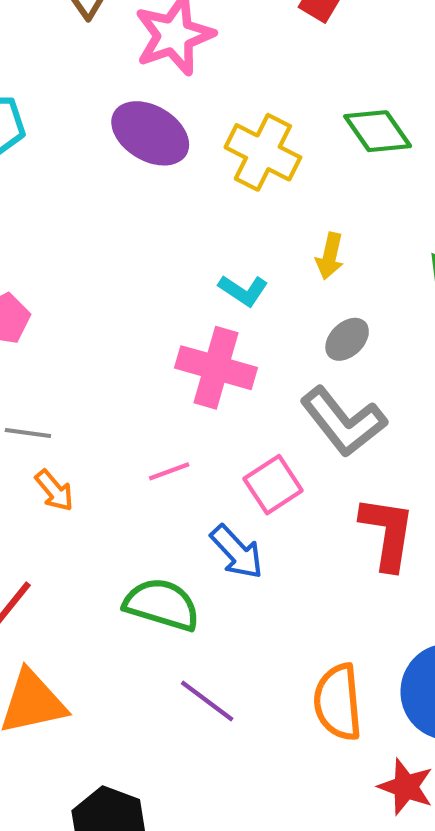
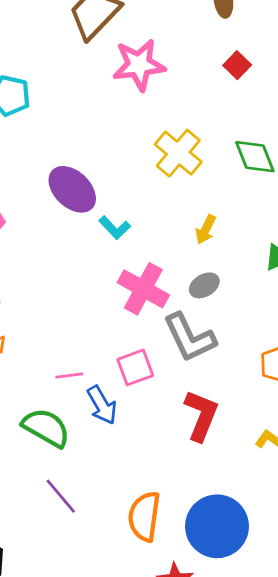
purple ellipse: (150, 133) -> (72, 189), moved
cyan L-shape: (243, 290) -> (115, 228), moved
pink cross: (216, 368) -> (143, 289), moved
pink line: (169, 471) -> (69, 376), moved

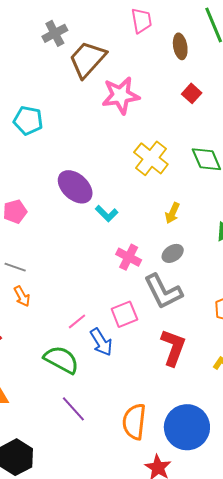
pink cross: (143, 289) -> (129, 257), size x0.7
pink line: (69, 376) -> (77, 321), turned -30

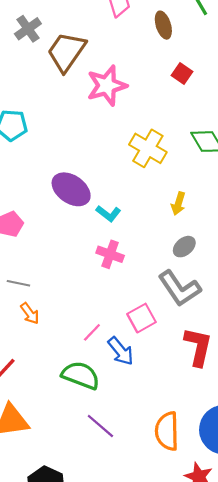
pink cross: (129, 257) -> (110, 254), moved

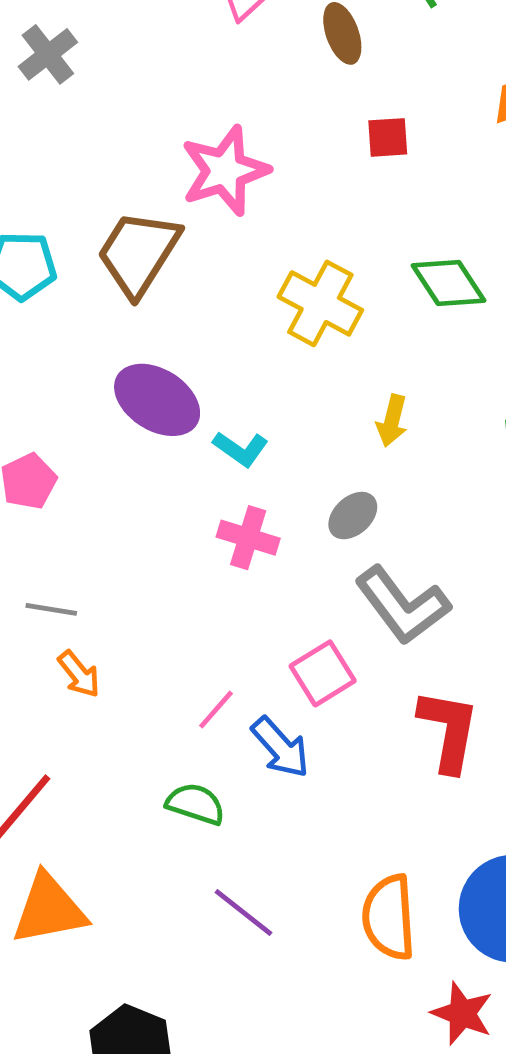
brown trapezoid: (66, 52) -> (138, 253), moved
red square: (182, 74) -> (388, 137), turned -36
gray ellipse: (184, 247) -> (353, 516), moved
green semicircle: (81, 375) -> (196, 804), size x0.7

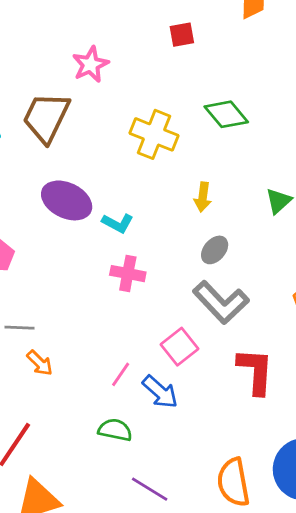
pink star: (225, 171) -> (90, 64), size x0.7
gray ellipse: (353, 516) -> (215, 250), moved

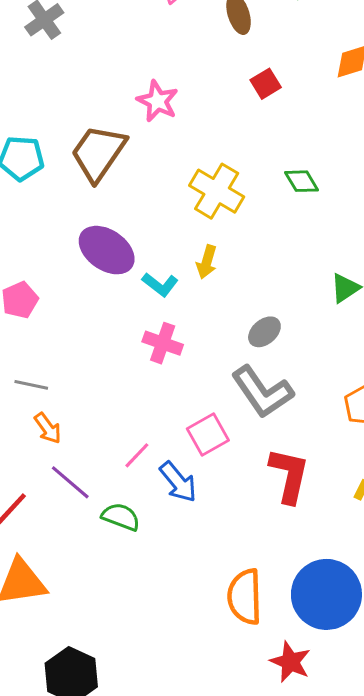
red square: (182, 35) -> (266, 84), turned -30
pink star: (90, 64) -> (157, 101), turned -30
green diamond: (226, 114) -> (301, 181), size x0.7
yellow arrow: (203, 197) -> (207, 262), moved
purple line: (150, 489) -> (70, 482), moved

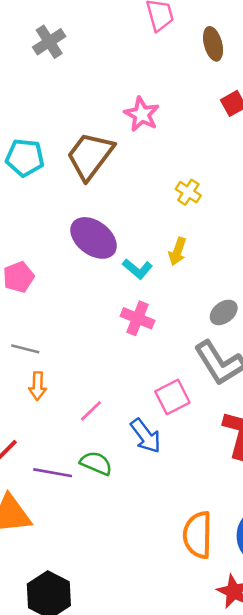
yellow cross: (217, 191) -> (188, 192), size x0.6
orange arrow: (48, 428) -> (38, 386), turned 36
pink line: (137, 455) -> (91, 411), moved
purple line: (70, 482) -> (53, 473), moved, turned -33

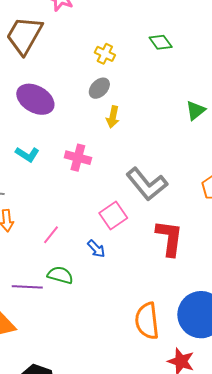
yellow arrow: (177, 251) -> (113, 117), moved
cyan L-shape: (137, 269) -> (27, 154), moved
gray ellipse: (224, 312) -> (99, 88), moved
blue arrow: (146, 436) -> (96, 249), size x0.7

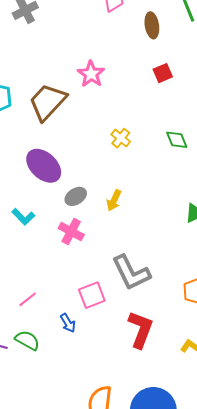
gray ellipse: (99, 88) -> (76, 196), moved

